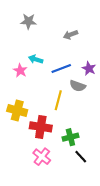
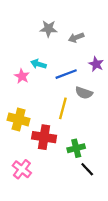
gray star: (28, 21) -> (48, 29), moved
purple star: (89, 68) -> (96, 64), moved
pink cross: (42, 157) -> (22, 169), moved

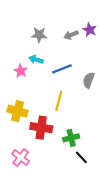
gray star: (48, 29) -> (39, 35), moved
purple star: (96, 64) -> (90, 30), moved
gray semicircle: (84, 93) -> (89, 80), moved, turned 91

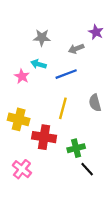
gray arrow: (71, 35) -> (76, 49), moved
gray semicircle: (89, 80) -> (95, 103), moved, turned -35

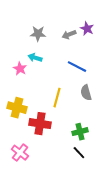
gray arrow: (76, 49) -> (69, 35), moved
blue line: (66, 74) -> (77, 67), moved, turned 48
green cross: (76, 148) -> (80, 132), moved

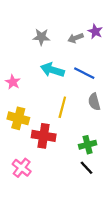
cyan arrow: (35, 58) -> (52, 70), moved, size x1.5
pink star: (20, 69) -> (13, 82), moved

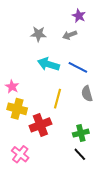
purple star: (95, 31) -> (79, 16), moved
pink star: (13, 82) -> (12, 87), moved
red cross: (44, 136) -> (40, 125), turned -30

